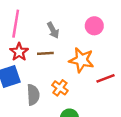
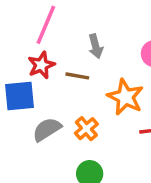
gray semicircle: (33, 95) -> (47, 129), turned -132

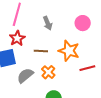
brown line: (77, 76) -> (41, 51), moved

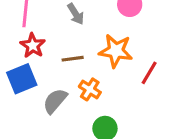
red line: (87, 68) -> (149, 73), turned -35

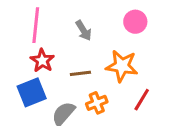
red line: (149, 73) -> (142, 100), moved
orange cross: (90, 89) -> (97, 103), turned 35

